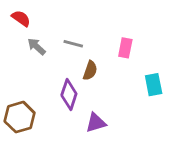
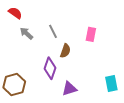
gray line: (73, 44) -> (53, 31), turned 48
cyan rectangle: (154, 85) -> (111, 84), moved

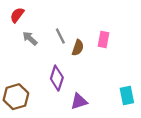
red semicircle: (15, 13) -> (17, 15), turned -88
brown semicircle: (65, 51) -> (78, 48), moved

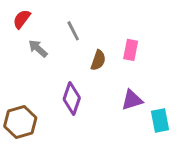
gray line: (60, 36) -> (73, 31), moved
purple triangle: (79, 101) -> (132, 100), moved

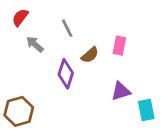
brown semicircle: (98, 60) -> (90, 55), turned 30
purple diamond: (72, 98) -> (66, 74), moved

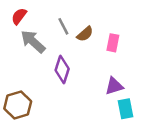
gray arrow: (35, 44) -> (33, 42), size x1.5
brown semicircle: (90, 55) -> (85, 34), moved
cyan rectangle: (146, 110) -> (126, 109), moved

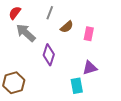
gray line: (63, 26) -> (50, 13), moved, turned 48
cyan rectangle: (126, 109) -> (77, 86), moved

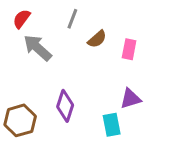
purple diamond: (49, 55) -> (65, 106), moved

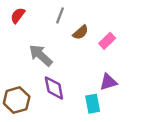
gray arrow: (38, 48) -> (41, 55), moved
pink rectangle: (129, 49) -> (107, 41), turned 35
purple diamond: (65, 106) -> (54, 88), turned -30

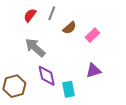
red semicircle: (18, 15) -> (30, 15), moved
cyan rectangle: (93, 104) -> (68, 89), moved

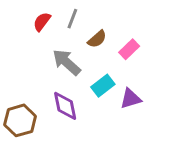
gray arrow: (35, 48) -> (67, 62), moved
cyan rectangle: (68, 89) -> (103, 86), moved, turned 63

